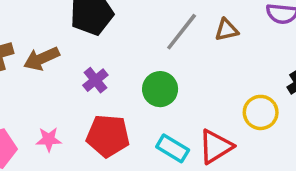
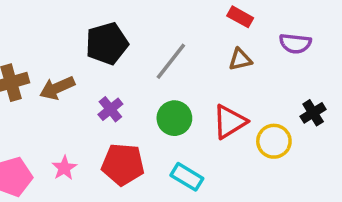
gray line: (182, 32) -> (171, 61), moved
pink star: (49, 139) -> (64, 168), turned -30
red triangle: (216, 147) -> (230, 122), moved

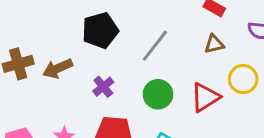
yellow circle: (274, 141) -> (243, 79), moved

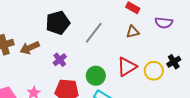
yellow circle: (243, 79) -> (154, 71), moved
green circle: (158, 94) -> (96, 76), moved

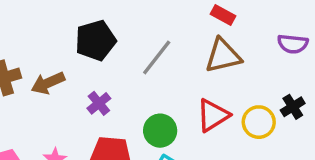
purple semicircle: (164, 23) -> (293, 44), moved
brown triangle: (133, 32) -> (223, 56), size x1.6

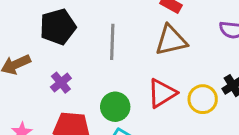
gray line: (157, 57) -> (112, 42), turned -36

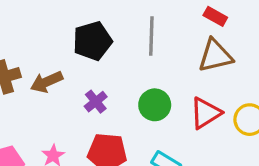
gray line: (112, 42) -> (151, 36), moved
green circle: (115, 107) -> (155, 105), moved

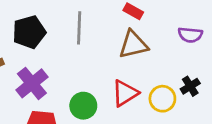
purple cross: (96, 102) -> (32, 83), size x1.6
green circle: (155, 105) -> (83, 106), moved

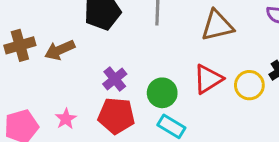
purple cross: (32, 83) -> (115, 79), moved, size x0.7

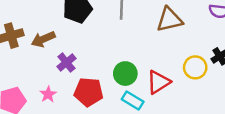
purple cross: (115, 79) -> (66, 62), moved
red triangle: (208, 79) -> (158, 82), moved

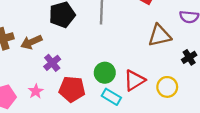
brown triangle: (169, 20) -> (160, 35), moved
yellow circle: (195, 67) -> (167, 87), moved

